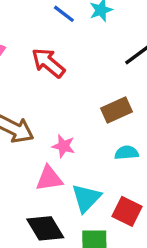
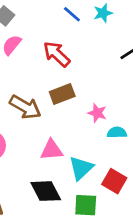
brown rectangle: (117, 110) -> (62, 94), moved
pink star: (63, 146) -> (97, 113), moved

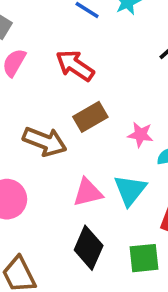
cyan triangle: (81, 168) -> (130, 190), moved
black diamond: (46, 191) -> (89, 248), turned 60

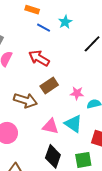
cyan triangle: (130, 190) -> (73, 124), turned -30
pink triangle: (88, 192) -> (51, 126), turned 30

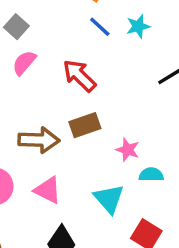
brown arrow: (25, 100) -> (39, 140), turned -30
pink triangle: (51, 126) -> (48, 190), moved

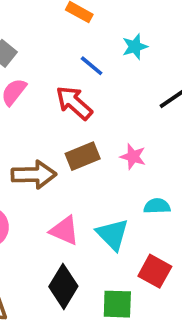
blue line: (100, 27) -> (92, 66), moved
pink star: (128, 150) -> (133, 157), moved
pink triangle: (48, 190) -> (64, 231), moved

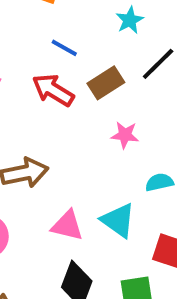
cyan star: (135, 47) -> (130, 20), moved
brown rectangle: (83, 156) -> (106, 83), moved

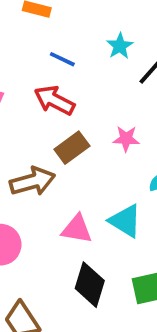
cyan star: (130, 20) -> (120, 46), moved
brown rectangle: (106, 83) -> (72, 148), moved

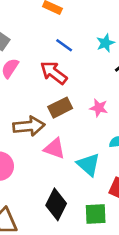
pink triangle: (77, 229) -> (54, 149), moved

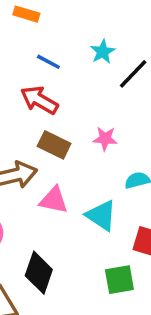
brown rectangle: (60, 108) -> (54, 145), turned 60
black diamond: (56, 204) -> (39, 273), moved

